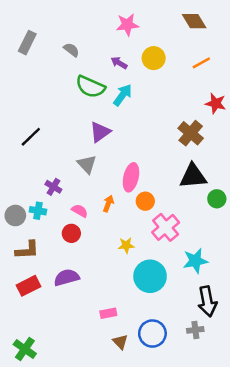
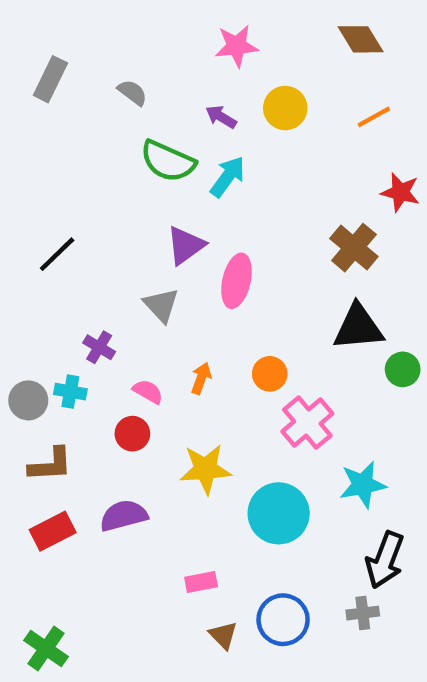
pink ellipse: (131, 177) -> (237, 281), moved
yellow star: (126, 245) -> (206, 469), moved, size x1.6
black arrow: (207, 301) -> (385, 560), turned 32

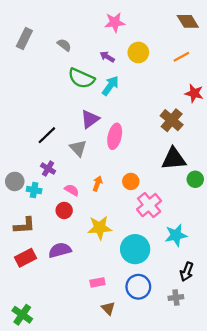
brown diamond: (361, 39) -> (188, 21), moved
black line: (57, 254) -> (47, 135), moved
gray circle: (28, 400) -> (15, 181), moved
black arrow: (385, 560) -> (187, 272), size x0.7
blue circle: (283, 620) -> (138, 287), moved

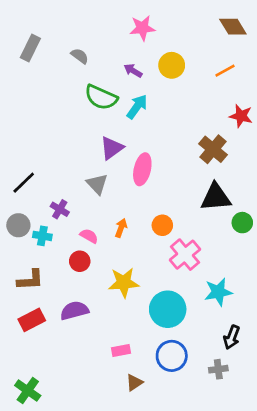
black line: (47, 135) -> (24, 183), moved
brown triangle: (108, 308) -> (134, 383), turned 40

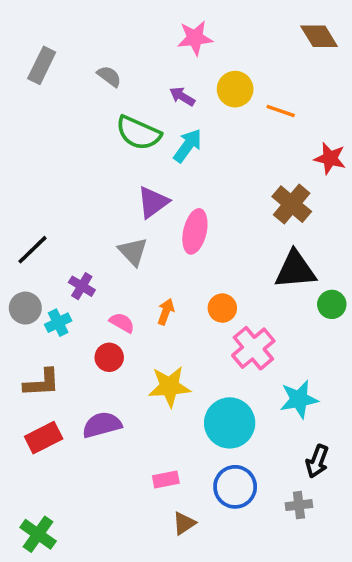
orange line: (225, 71) -> (281, 111), moved, turned 48
cyan cross: (42, 236) -> (58, 323), turned -36

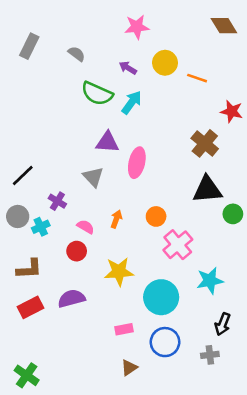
purple triangle: (153, 202) -> (107, 142), turned 40
pink rectangle: (166, 480) -> (124, 329), moved

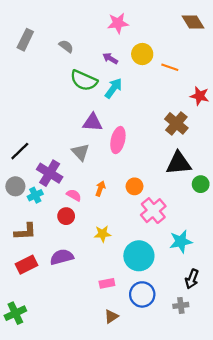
purple cross: (57, 201) -> (50, 173), size x1.6
yellow star: (119, 272) -> (103, 234), size x0.7
green cross: (27, 375) -> (15, 313), moved, turned 30

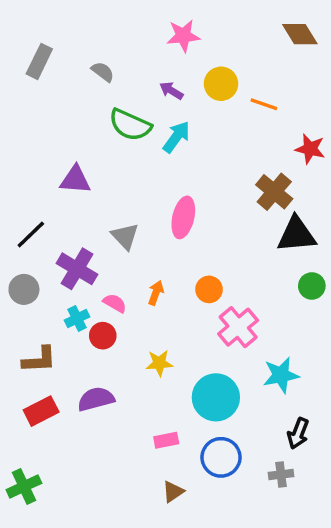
purple triangle: (93, 122) -> (75, 180), moved
black triangle: (179, 163) -> (296, 235), moved
cyan cross: (35, 195) -> (77, 319), moved

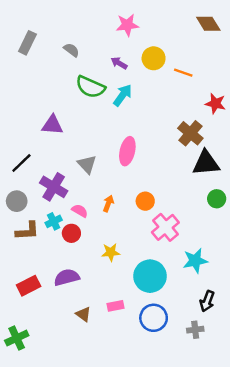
brown L-shape: (39, 360) -> (27, 231), moved
brown triangle: (173, 492) -> (83, 314), moved, turned -49

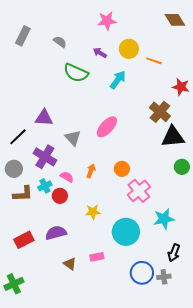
cyan arrow: (123, 95) -> (118, 80), moved
purple triangle: (52, 125) -> (44, 118), moved
pink ellipse: (127, 151) -> (107, 127), turned 30
blue circle: (154, 318) -> (142, 273), moved

